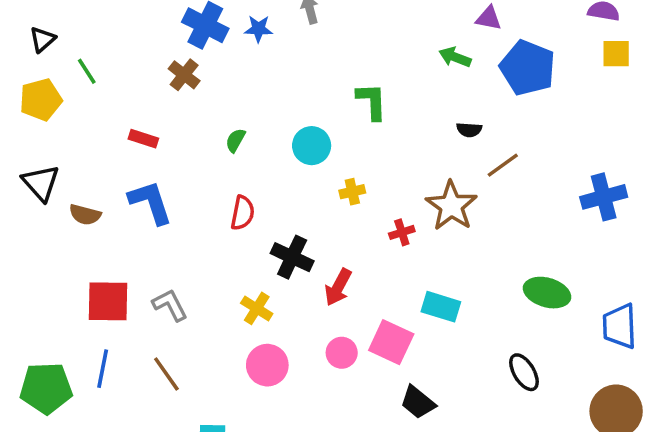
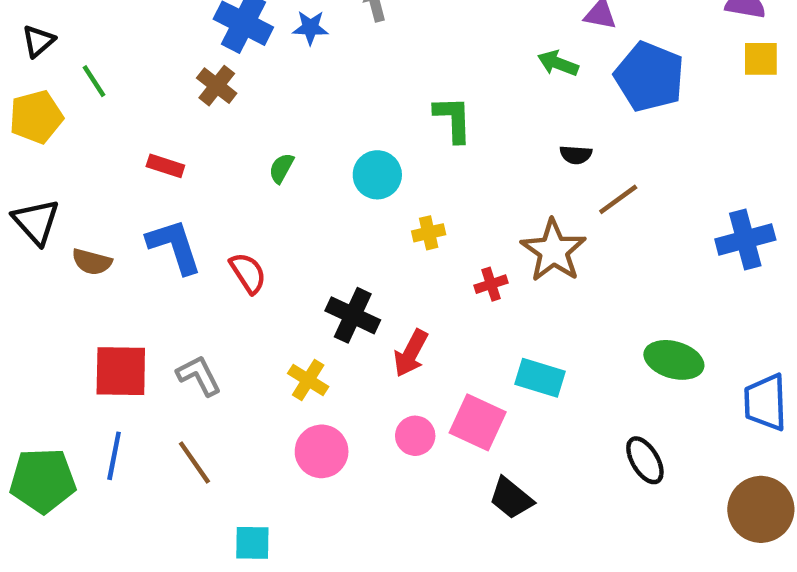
red semicircle: (243, 213) -> (248, 273), moved, turned -44

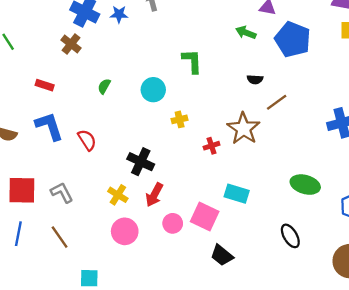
red arrow: (411, 353) -> (154, 195), moved

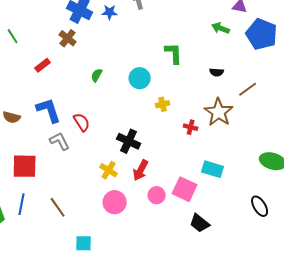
black semicircle: (255, 79) -> (217, 72), moved
red rectangle: (45, 85) -> (43, 65), moved, turned -56
red cross: (212, 146) -> (191, 127), turned 32
gray L-shape: (62, 193) -> (60, 141), moved

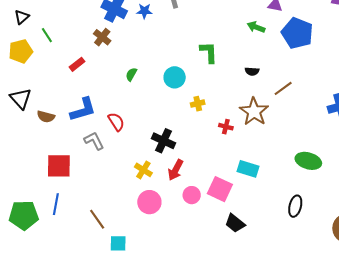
blue L-shape: (49, 110) -> (83, 110), turned 92
black ellipse: (260, 206) -> (295, 206), turned 45
brown line: (58, 207) -> (97, 219), moved

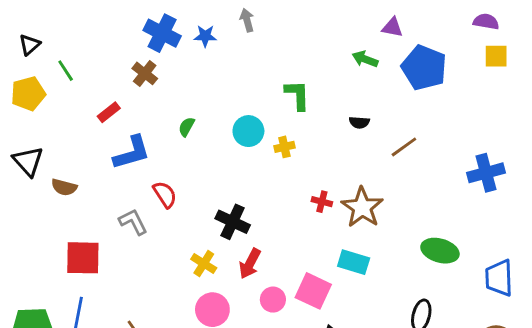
yellow cross: (198, 104) -> (284, 147), moved
blue L-shape: (83, 110) -> (132, 153), moved
brown star: (254, 112) -> (362, 207), moved

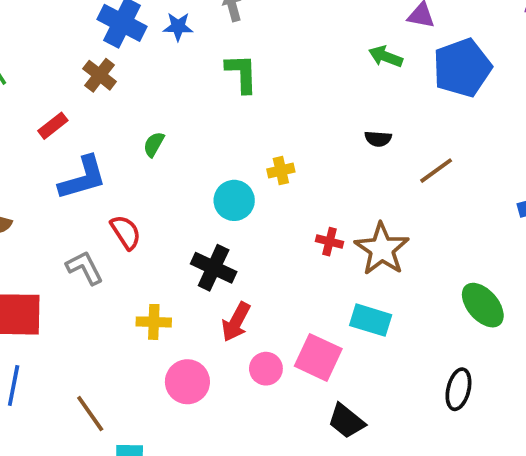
blue pentagon: (424, 68) -> (462, 68), turned 30
green L-shape: (297, 95) -> (242, 73), moved
cyan circle: (248, 131) -> (234, 200), moved
green ellipse: (440, 251) -> (483, 305), turned 33
yellow cross: (204, 264) -> (154, 322), moved, turned -30

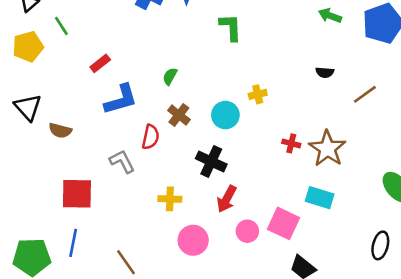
brown cross: (100, 75) -> (179, 115), moved
red semicircle: (126, 232) -> (151, 137), turned 45

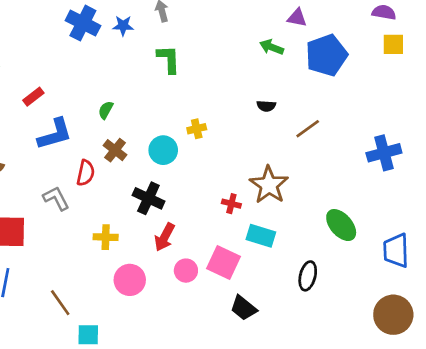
red cross: (291, 143) -> (231, 204), moved
black ellipse: (380, 245) -> (308, 276), moved

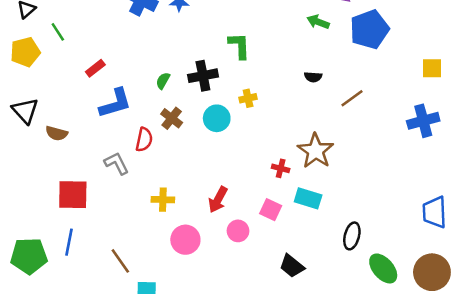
yellow square: (393, 44) -> (432, 68), moved
green L-shape: (169, 59) -> (239, 46), moved
black cross: (148, 198) -> (203, 76), moved, turned -36
green ellipse: (341, 225) -> (383, 268), moved
pink square: (223, 263) -> (271, 210), moved, size x0.7

